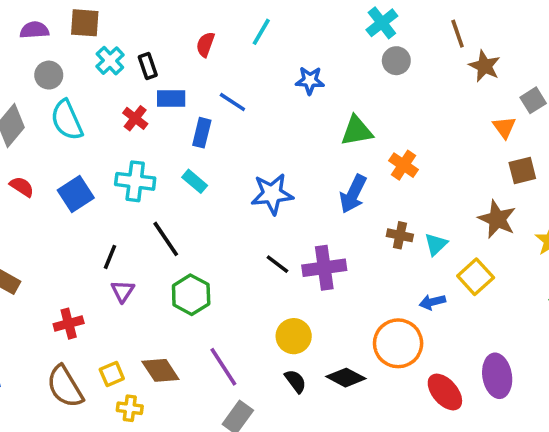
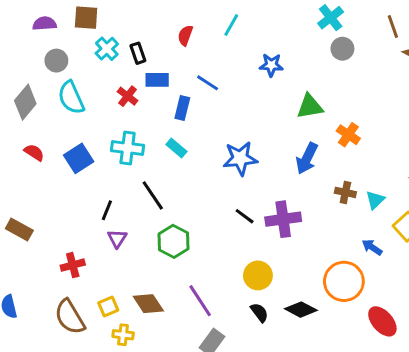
blue arrow: (432, 302) -> (372, 247), turned 48

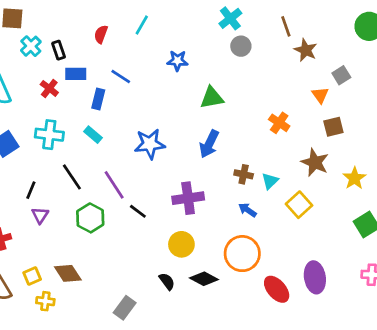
orange cross: (348, 135) -> (279, 123), moved
black line: (245, 216) -> (138, 211), moved
blue arrow: (372, 247) -> (248, 210), moved
yellow circle: (258, 275) -> (181, 244), moved
purple line: (200, 301) -> (114, 185), moved

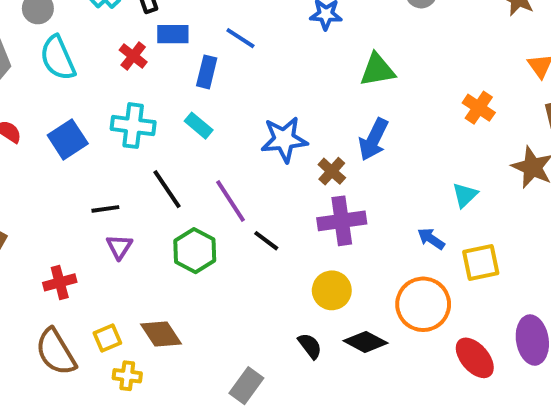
brown cross: (244, 174) -> (332, 171), moved, turned 30
black line: (31, 190) -> (105, 209), turned 60
yellow square: (299, 205) -> (481, 263), moved, turned 30

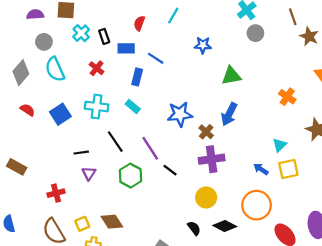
blue rectangle: (173, 34) -> (126, 48), moved
yellow square: (481, 263) -> (288, 169), moved

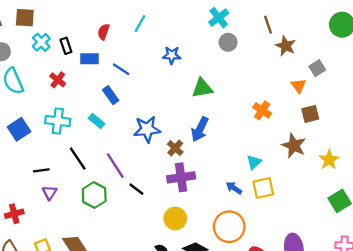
blue rectangle: (137, 77) -> (111, 95), moved, turned -49

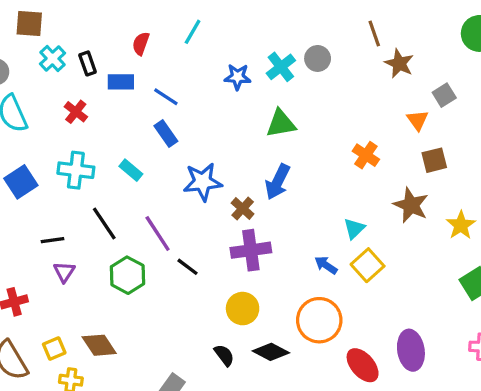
cyan cross: (219, 18) -> (281, 67), moved
blue rectangle: (111, 95) -> (166, 133), moved
yellow square: (263, 188) -> (368, 265), turned -30

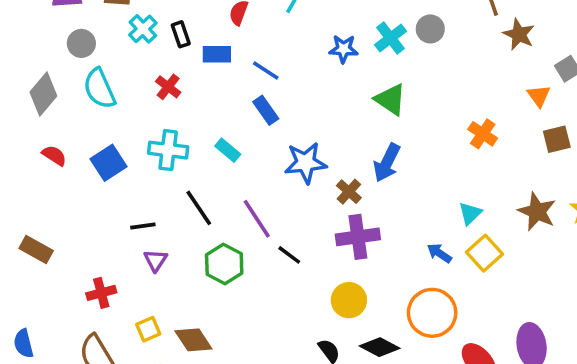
green triangle: (281, 123) -> (391, 99), turned 44
brown star: (411, 205) -> (537, 212), moved
yellow square: (54, 349) -> (148, 329), moved

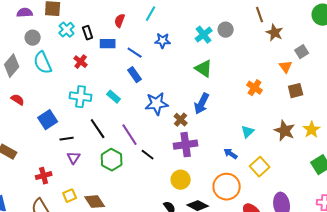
blue star: (343, 49) -> (163, 41), moved
blue square: (108, 163) -> (48, 120), moved
yellow square: (485, 253) -> (260, 167), moved

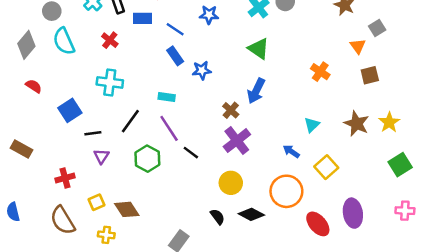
cyan rectangle: (114, 97) -> (167, 97), moved, turned -32
blue star: (157, 104) -> (202, 70), moved, size x0.7
black line: (98, 129) -> (130, 121), turned 70
purple cross: (186, 145) -> (237, 141), turned -30

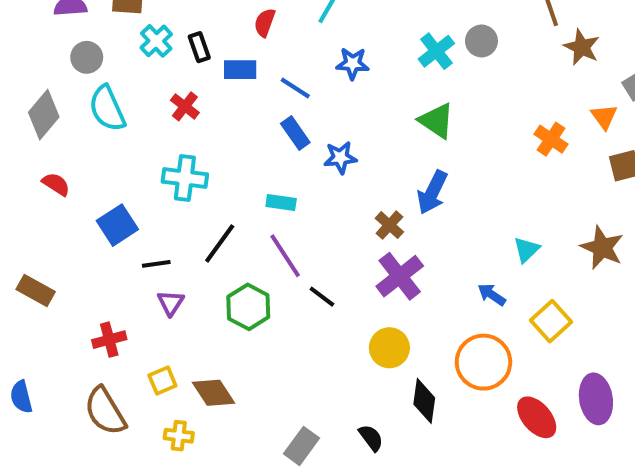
orange cross: (320, 72) -> (551, 139), moved
black diamond: (251, 214) -> (424, 401), turned 70
black semicircle: (217, 217) -> (371, 438), moved

